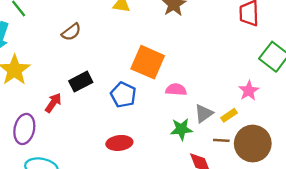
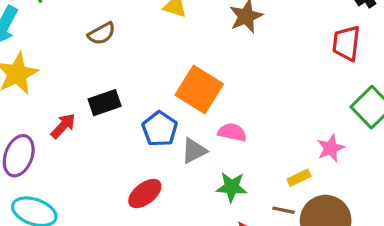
gray triangle: (204, 114) -> (194, 151), moved
red ellipse: (119, 143) -> (145, 194), turned -40

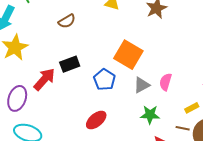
red arrow: (63, 126) -> (44, 79), size x1.4
pink semicircle: (232, 132) -> (166, 82), moved, turned -84
gray triangle: (194, 151) -> (142, 85), moved

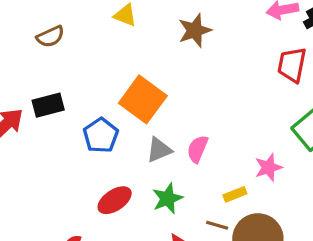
green star: (150, 115) -> (167, 198), turned -30
red ellipse: (96, 120) -> (115, 200), moved

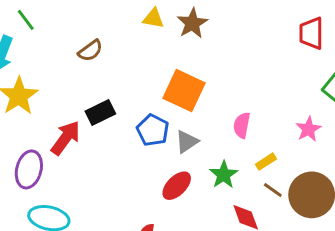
brown star: (195, 30) -> (192, 23), moved
gray triangle: (159, 150) -> (187, 142), moved
yellow rectangle: (235, 194) -> (266, 162), moved
brown line: (217, 225) -> (273, 190), turned 30

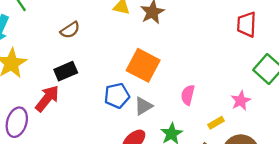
black rectangle: (100, 112) -> (66, 71), moved
blue pentagon: (153, 130) -> (117, 96), turned 30
yellow rectangle: (266, 162) -> (216, 123), moved

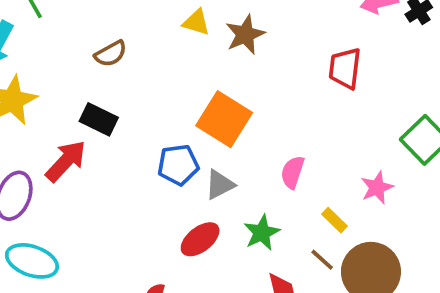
red trapezoid: (247, 24) -> (345, 68), moved
black rectangle: (66, 71) -> (99, 119), turned 45
yellow rectangle: (216, 123) -> (334, 220), turned 70

